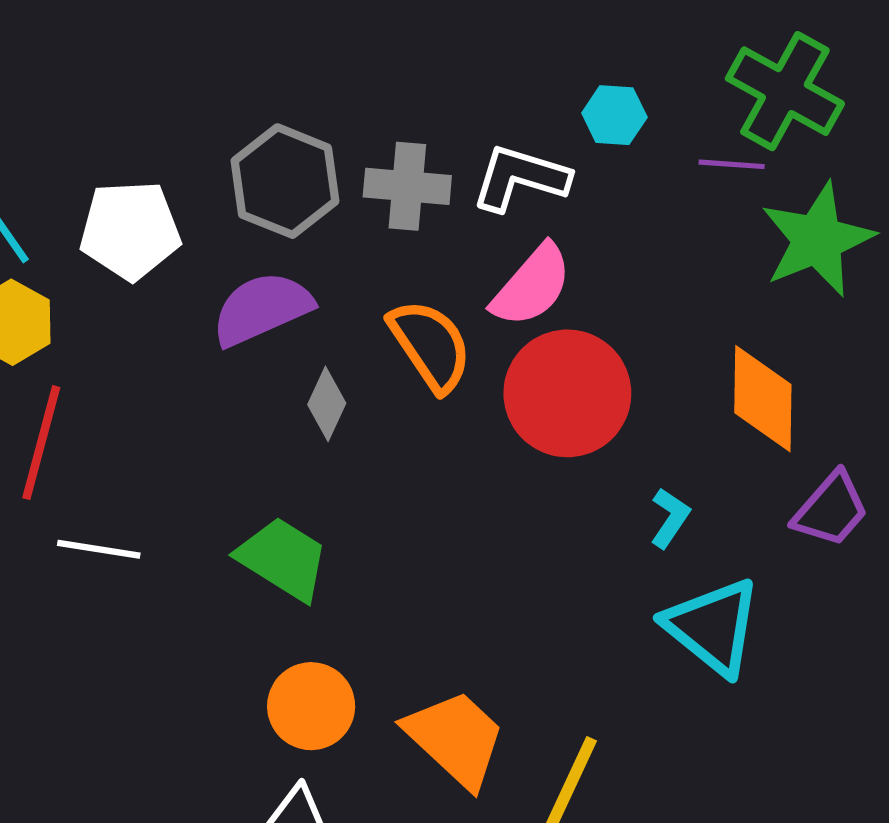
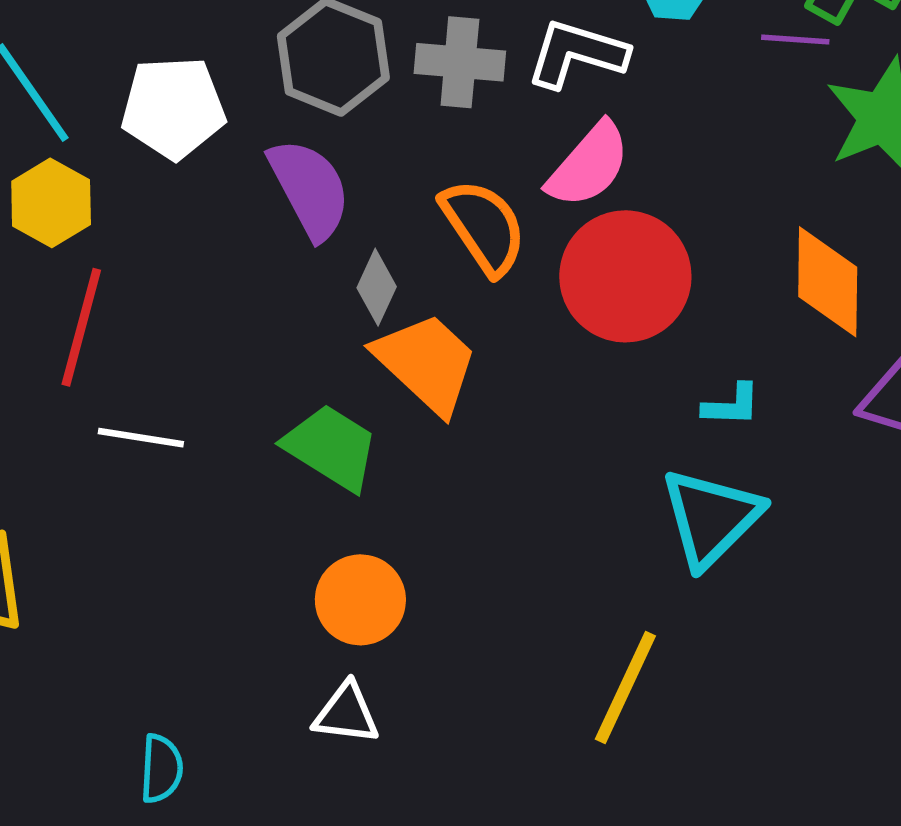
purple semicircle: (262, 309) -> (310, 189), turned 86
cyan L-shape: (670, 518) -> (731, 405), turned 58
cyan triangle: (713, 627) -> (711, 518), moved, turned 36
orange trapezoid: (455, 739) -> (426, 363), moved

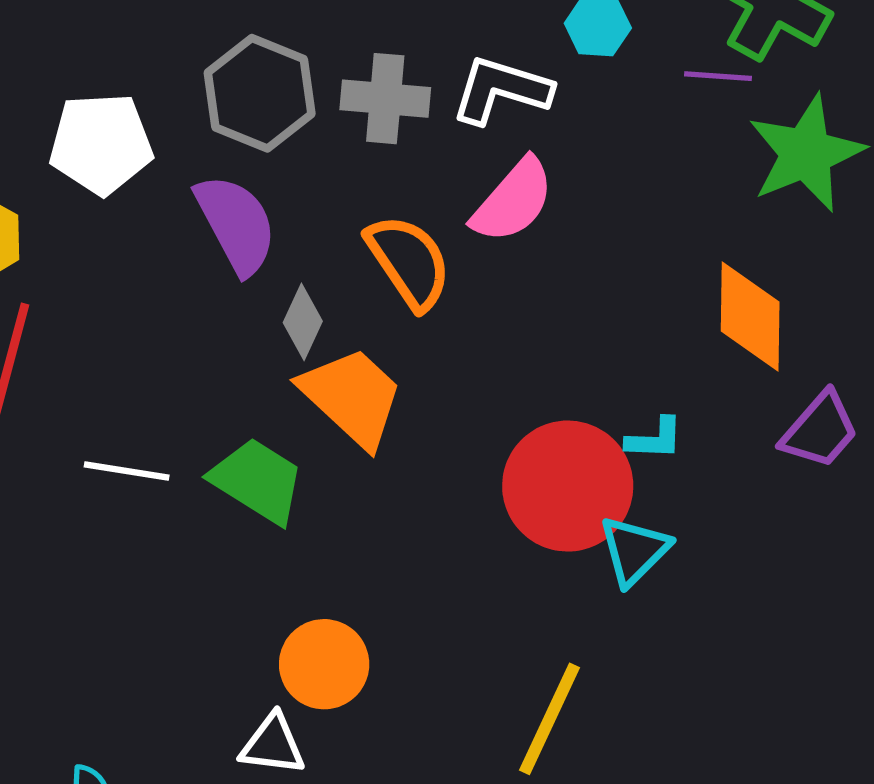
red circle: (625, 276) -> (568, 486), moved
white line: (141, 438) -> (127, 471), moved
cyan triangle: (711, 518) -> (634, 550), size x0.7
orange circle: (360, 600) -> (324, 664), moved

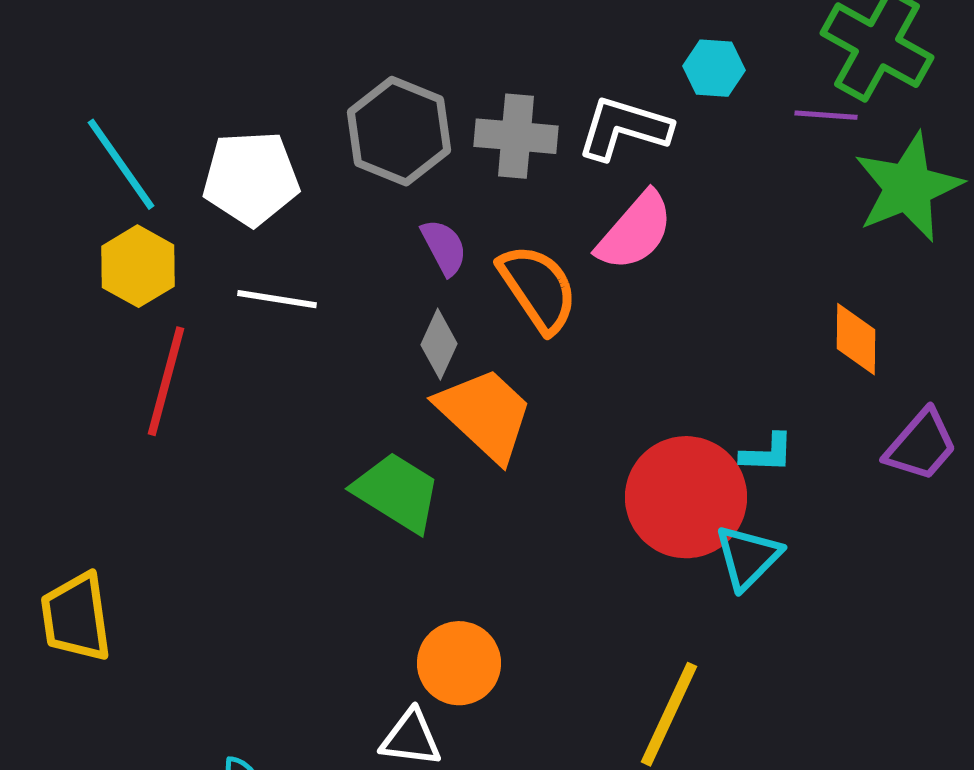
purple semicircle: (236, 224) -> (444, 247), moved, size x0.6
orange diamond: (750, 316) -> (856, 339), size x0.7
white line: (127, 471) -> (277, 299), moved

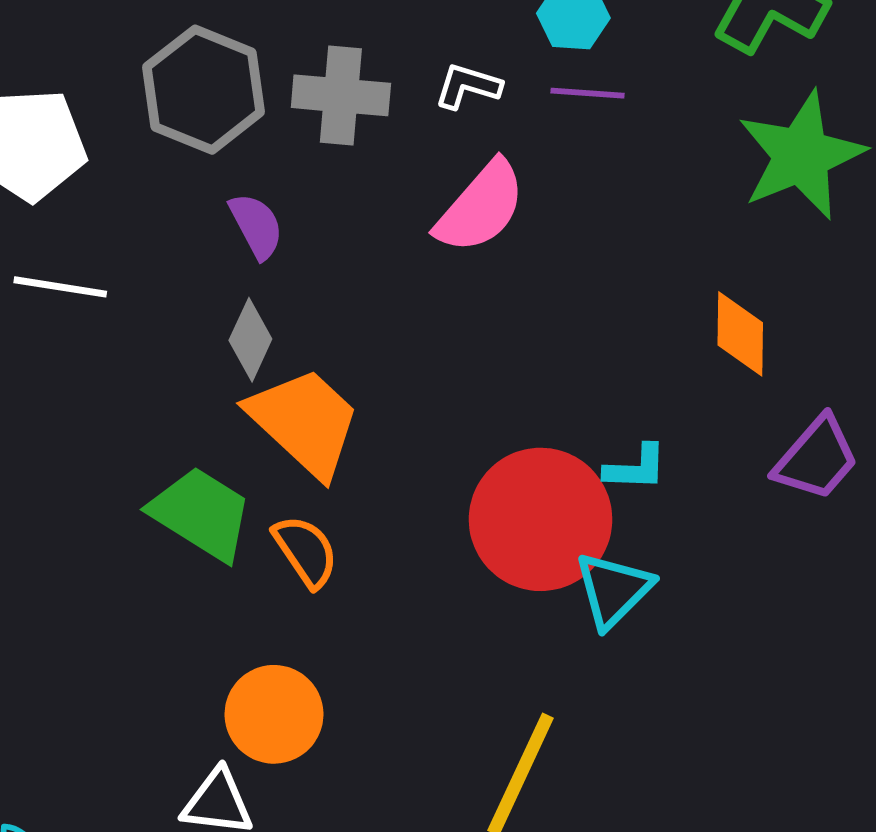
purple line: (826, 115) -> (588, 93), moved
white L-shape: (624, 128) -> (468, 86), size x0.6
orange semicircle: (538, 288) -> (306, 551), moved, size x0.7

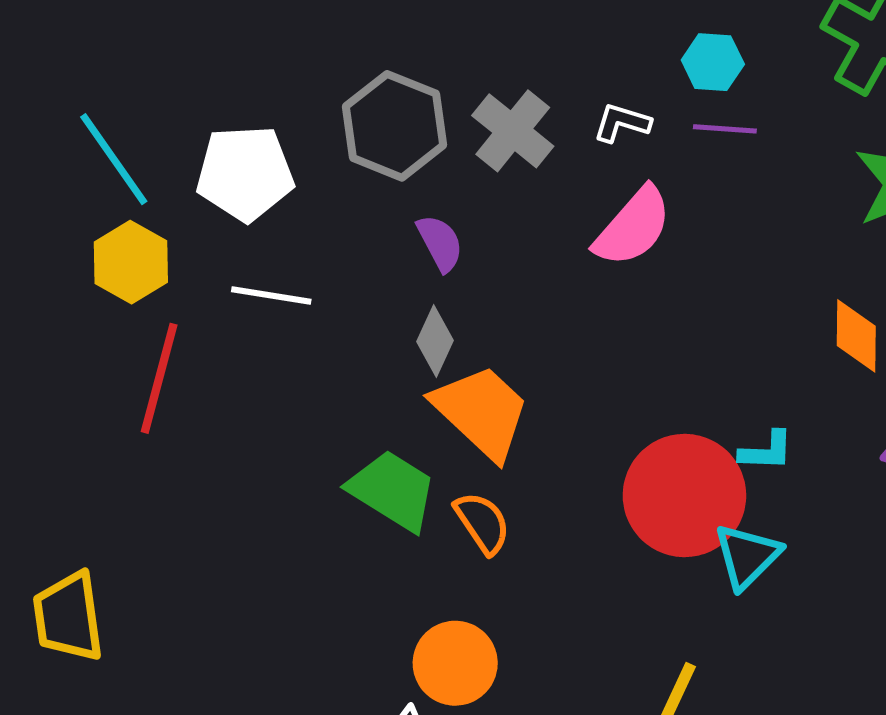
gray cross: (341, 95) -> (513, 131), turned 34

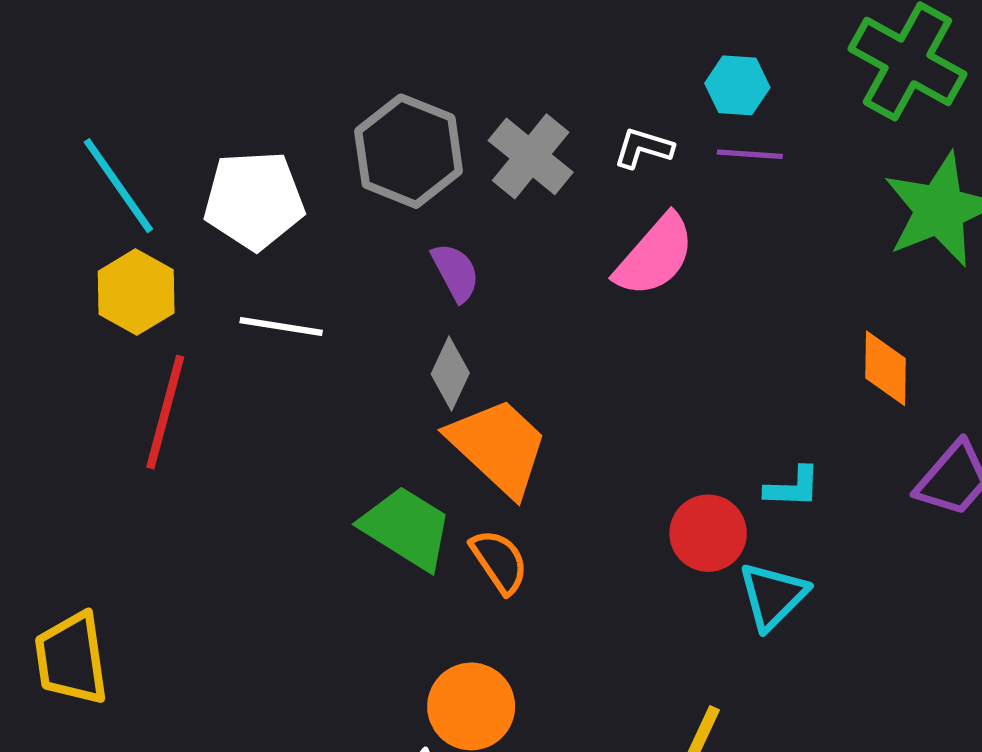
red circle: (684, 496) -> (708, 533), size x0.6

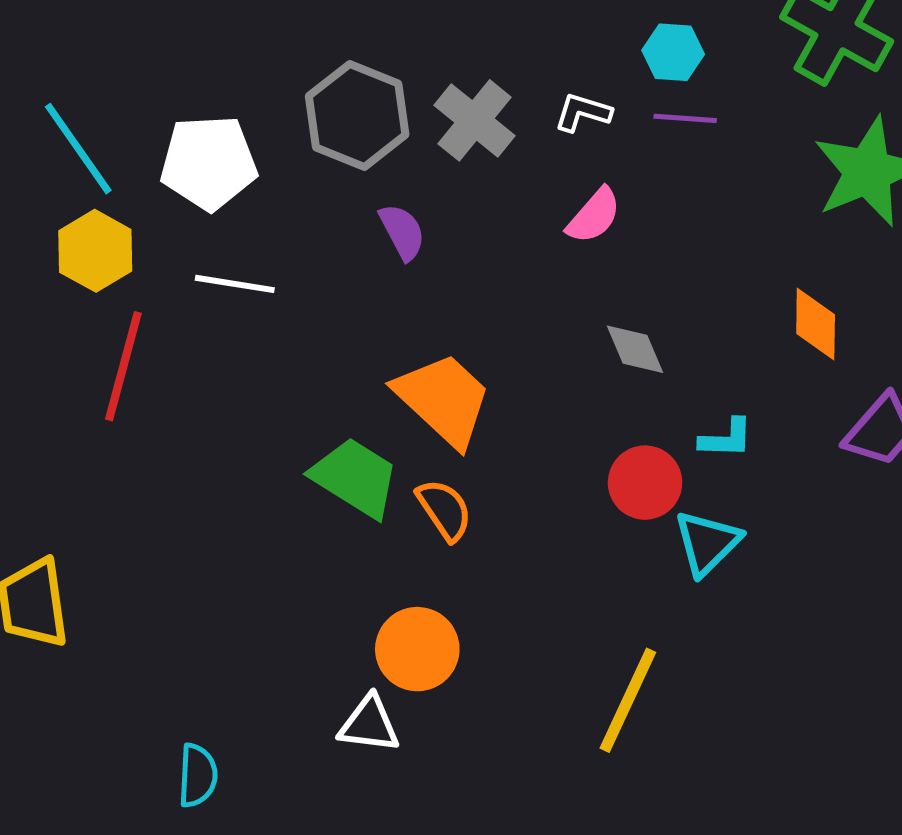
pink semicircle: (655, 256) -> (594, 216), size x0.7
gray diamond: (450, 373) -> (635, 349), moved, turned -48

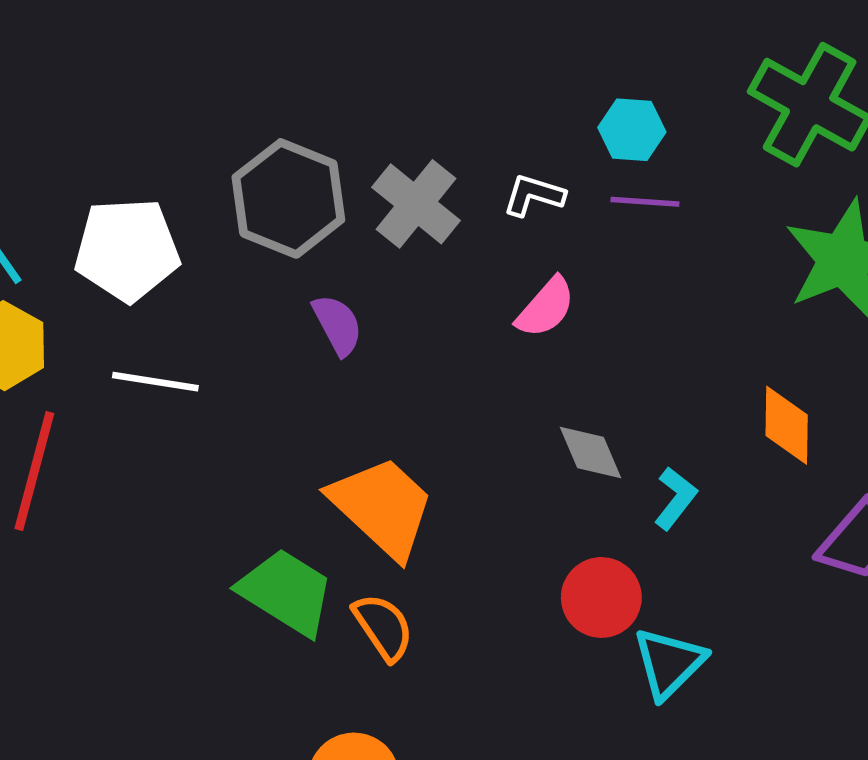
cyan L-shape: (726, 438) -> (675, 498), moved, turned -54

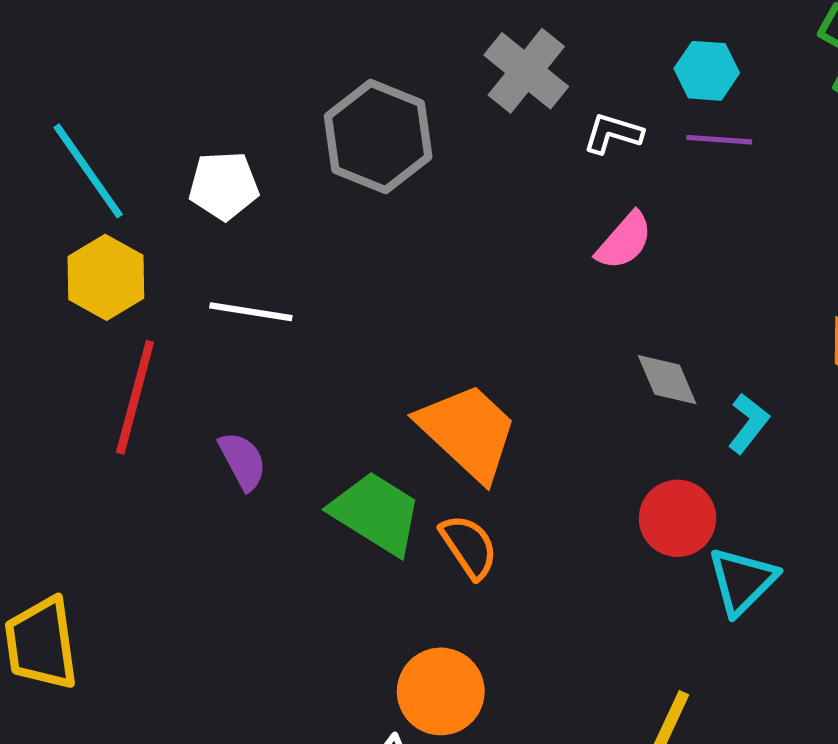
gray cross: (416, 204) -> (526, 71), moved
white pentagon: (127, 250) -> (224, 186), size x0.7
purple semicircle: (337, 325) -> (243, 461), moved

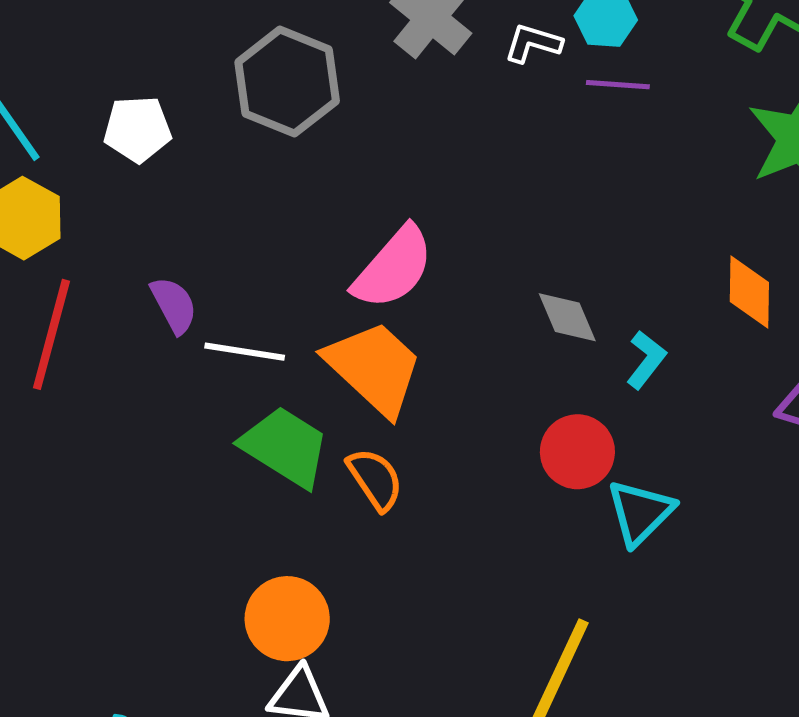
white L-shape: (613, 133) -> (533, 43), moved
pink semicircle: (624, 241) -> (393, 268), moved, size x1.5
white line: (251, 312) -> (245, 352), moved
purple semicircle: (243, 461) -> (174, 305), moved
orange circle: (441, 691) -> (287, 619), moved

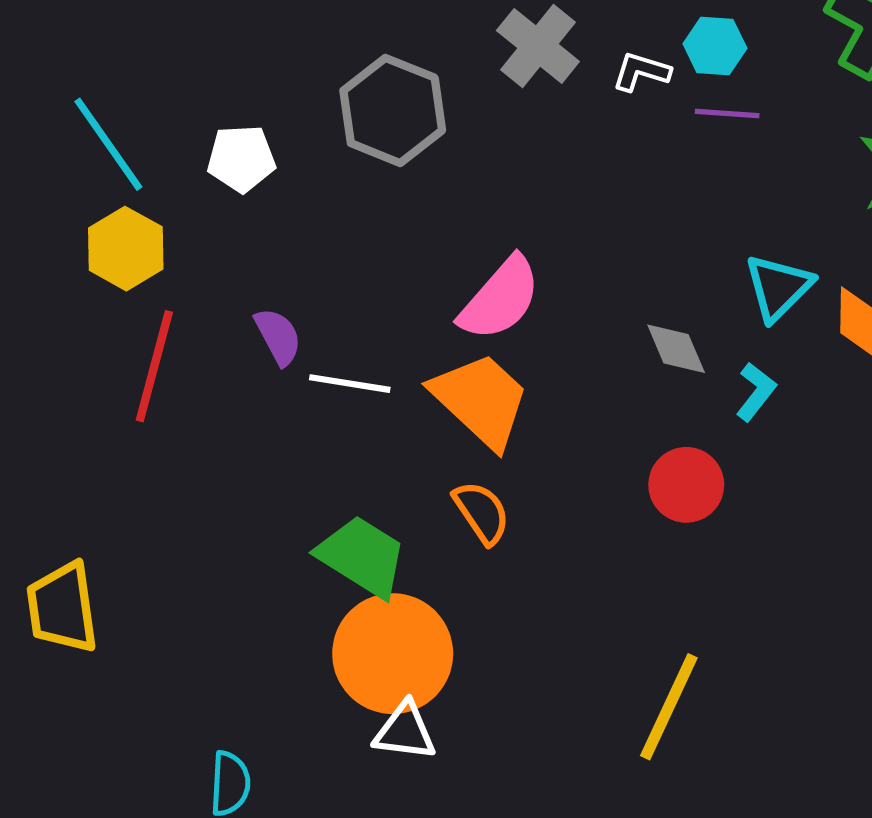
green trapezoid: (285, 447) -> (362, 556), moved
cyan triangle: (640, 512) -> (778, 287), moved
orange circle: (287, 619) -> (393, 654), size x1.4

